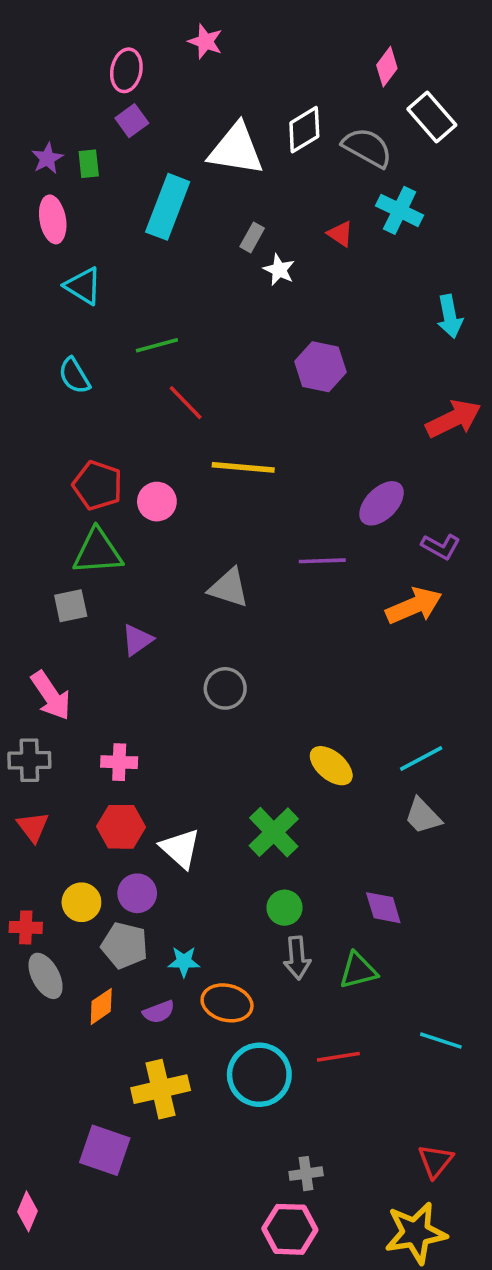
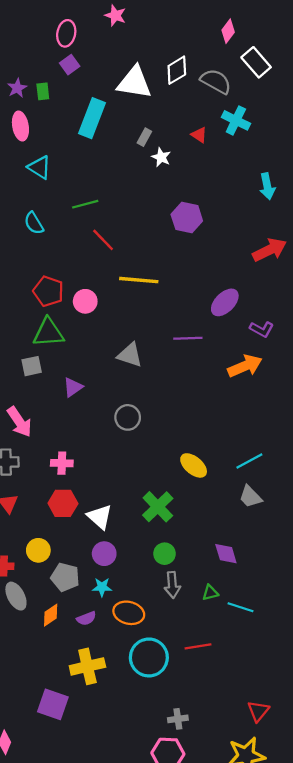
purple circle: (137, 893) -> (104, 554), moved
green triangle: (358, 971) -> (210, 593), size x0.7
cyan line: (441, 1041) -> (240, 607), moved

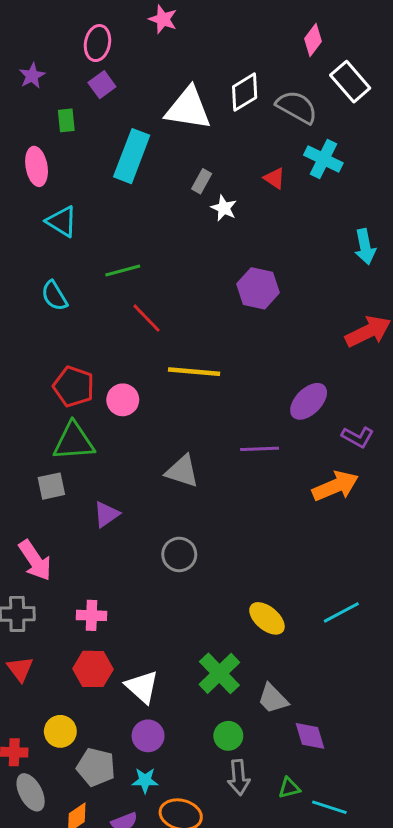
purple star: (17, 88) -> (32, 76), moved
gray trapezoid: (250, 497) -> (273, 699), moved

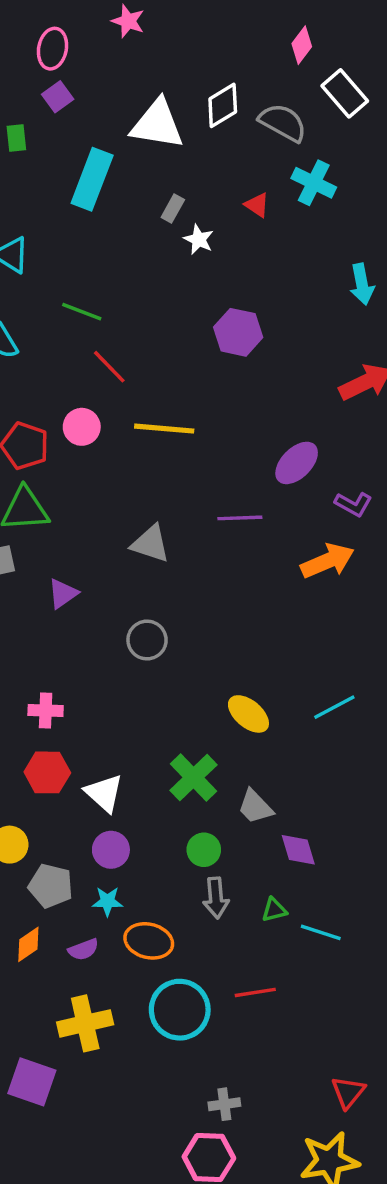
green line: (123, 271) -> (82, 312), turned 36
pink circle: (123, 400) -> (82, 427), moved

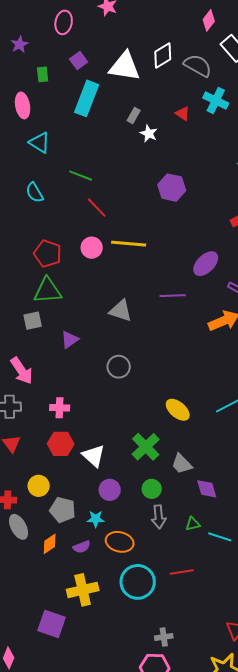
purple square: (58, 97) -> (79, 60), moved
pink circle: (82, 427) -> (92, 248), moved
purple circle: (111, 850) -> (110, 490), moved

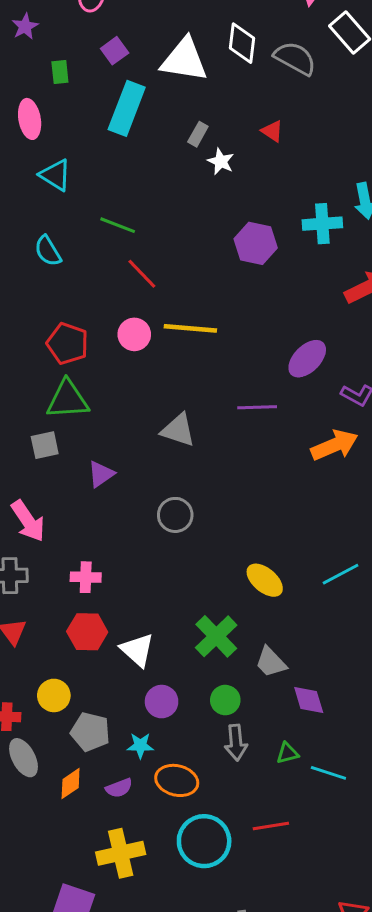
white diamond: (163, 55) -> (242, 43), turned -52
cyan cross: (216, 100) -> (322, 224), moved, turned -30

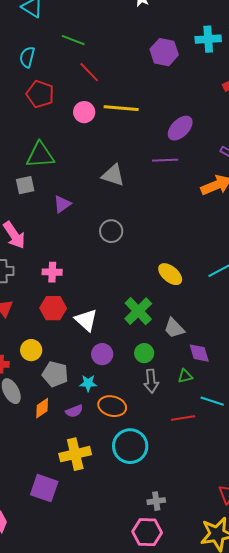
cyan semicircle: (48, 251) -> (27, 57), turned 45
red pentagon: (67, 344) -> (40, 94), moved
purple ellipse: (307, 359) -> (180, 128), moved
green triangle: (287, 753) -> (185, 376), moved
red line: (271, 826) -> (183, 418), moved

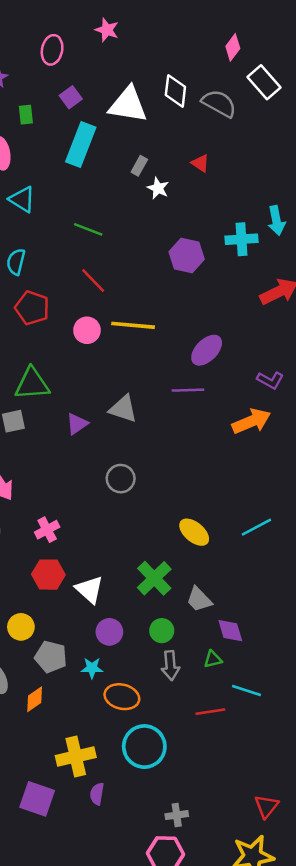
green line: (73, 40) -> (88, 229), moved
purple triangle: (62, 204) -> (77, 424), moved
pink cross: (52, 272) -> (47, 530), turned -30
purple semicircle: (74, 411) -> (97, 794), moved, turned 120

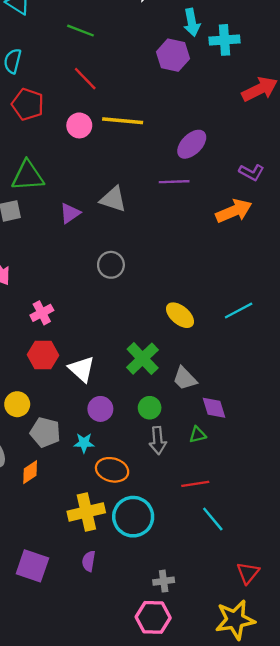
cyan arrow: (276, 221) -> (192, 22), moved
cyan line: (246, 690) -> (213, 519), moved, turned 32
yellow cross: (76, 757) -> (86, 512), moved

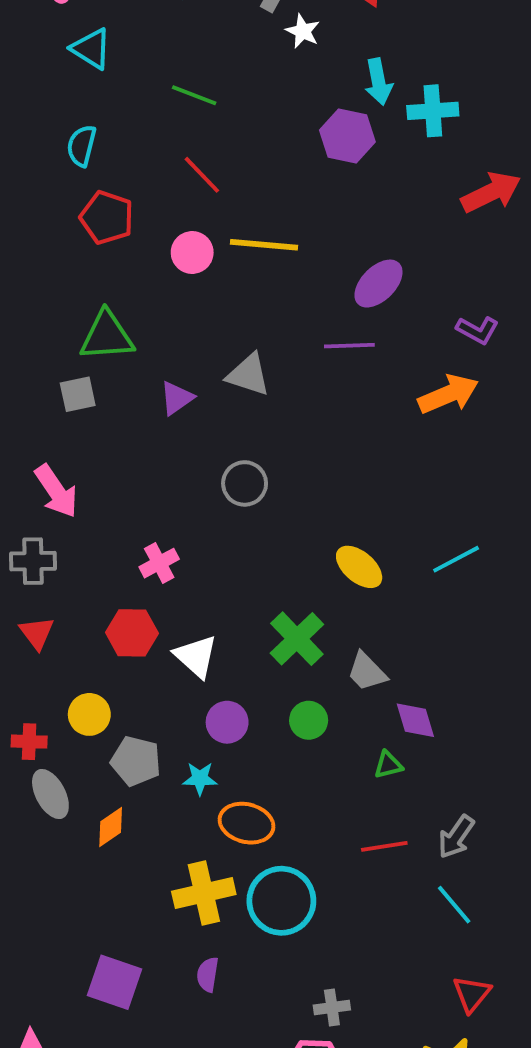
pink cross: (42, 313) -> (159, 563), moved
gray arrow: (158, 441) -> (456, 837), moved, turned 40
cyan line: (213, 519) -> (454, 905), moved

